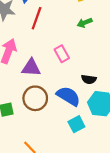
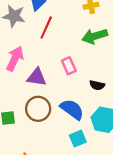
green arrow: (85, 23) -> (95, 36), size x1.6
black semicircle: (89, 79) -> (97, 85), moved

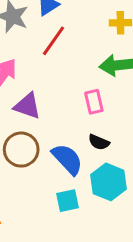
pink rectangle: (69, 66) -> (94, 102), moved
black semicircle: (97, 85) -> (99, 142), moved

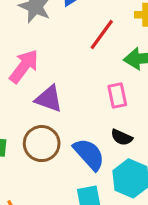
red line: (53, 41) -> (102, 35), moved

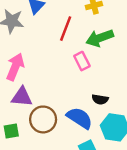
pink rectangle: (117, 96) -> (82, 61), moved
purple triangle: (49, 99) -> (22, 97), moved

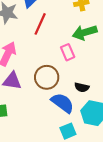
red line: (66, 29) -> (40, 24), moved
brown circle: (43, 119) -> (47, 77), moved

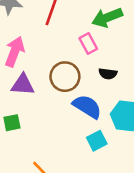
black semicircle: (82, 87) -> (108, 74), moved

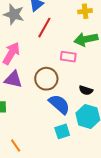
pink rectangle: (88, 43) -> (68, 57), turned -63
black semicircle: (108, 74) -> (86, 90), moved

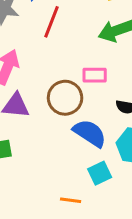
pink rectangle: (68, 57) -> (95, 75), moved
orange line: (16, 146) -> (71, 200), moved, turned -40

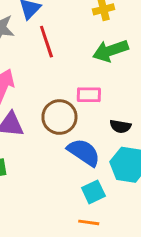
red line: (52, 22) -> (46, 42), turned -40
orange line: (71, 200) -> (89, 222), moved

